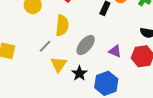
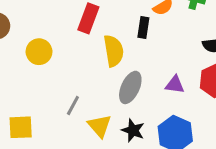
yellow semicircle: (62, 25) -> (114, 51), moved

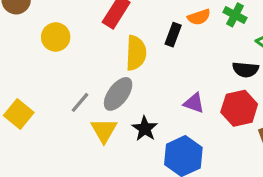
gray ellipse: (130, 87) -> (118, 94), moved
yellow square: (21, 127) -> (19, 114), turned 30
black star: (133, 130) -> (145, 129), moved

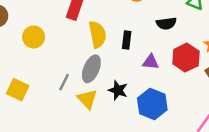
black rectangle: (173, 35) -> (127, 40), moved
black semicircle: (245, 70) -> (166, 23), moved
yellow square: (19, 114) -> (18, 90), moved

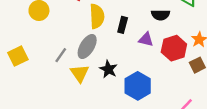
purple triangle: (151, 62) -> (146, 39), moved
yellow square: (18, 90) -> (18, 56), turned 30

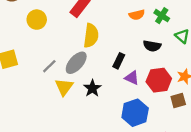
black rectangle: (123, 25) -> (119, 61), moved
purple triangle: (146, 39) -> (132, 78), moved
blue hexagon: (138, 86) -> (135, 113), moved

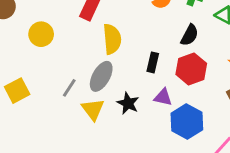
black semicircle: (152, 46) -> (190, 35), turned -60
purple triangle: (132, 78) -> (163, 97), moved
red hexagon: (159, 80) -> (191, 69), moved

